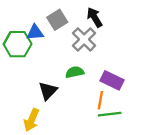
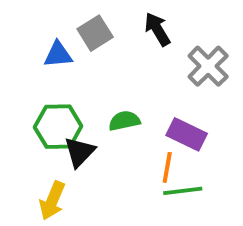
gray cross: (84, 39) -> (208, 66), moved
green hexagon: (18, 44) -> (58, 127), moved

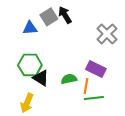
black arrow: (157, 29) -> (65, 15), moved
green semicircle: (124, 121) -> (69, 79), moved
black triangle: (80, 152) -> (41, 78), turned -42

